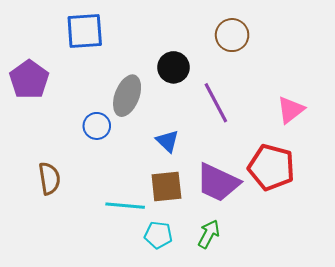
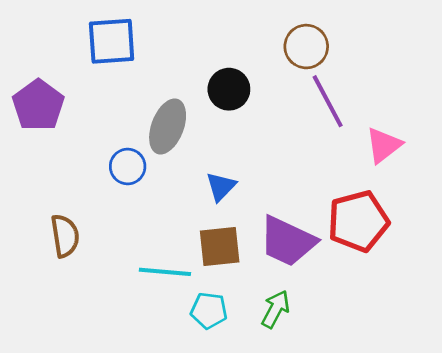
purple line: (216, 103) -> (328, 101), moved
blue triangle: (167, 141) -> (221, 186), turned 30
red pentagon: (271, 167) -> (358, 221), turned -30

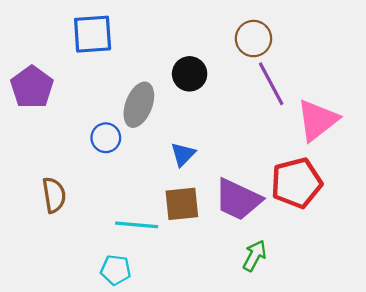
pink triangle: (384, 145) -> (317, 120), size x1.4
green arrow: (276, 309) -> (255, 256), moved
cyan pentagon: (209, 310) -> (116, 270), moved

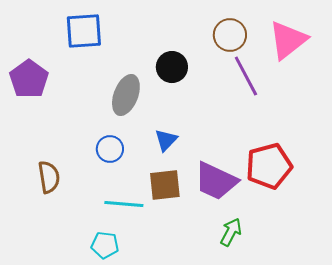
pink triangle: (317, 120) -> (288, 40), moved
blue circle: (106, 138) -> (110, 149), moved

